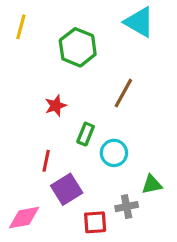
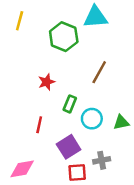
cyan triangle: (139, 22) -> (95, 17), moved, turned -35
green triangle: (152, 184) -> (121, 122), moved
purple square: (67, 189) -> (69, 147), moved

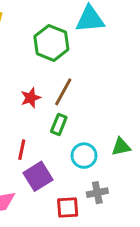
brown line: (99, 72) -> (63, 92), moved
cyan circle: (92, 119) -> (84, 156), moved
purple square: (69, 147) -> (38, 176), moved

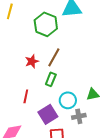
purple square: (38, 176) -> (48, 114), moved
gray cross: (97, 193) -> (79, 116), moved

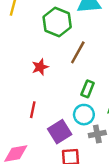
brown line: (54, 57) -> (78, 52), moved
green rectangle: (51, 79) -> (88, 89), moved

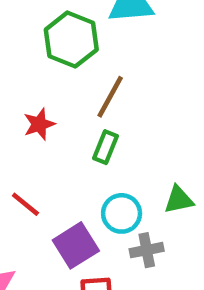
green rectangle: (88, 89) -> (106, 147), moved
red line: (33, 110) -> (25, 204), turned -63

